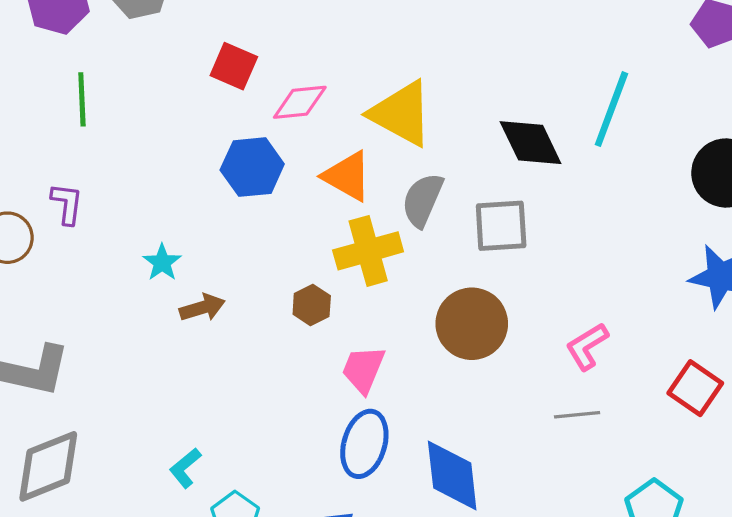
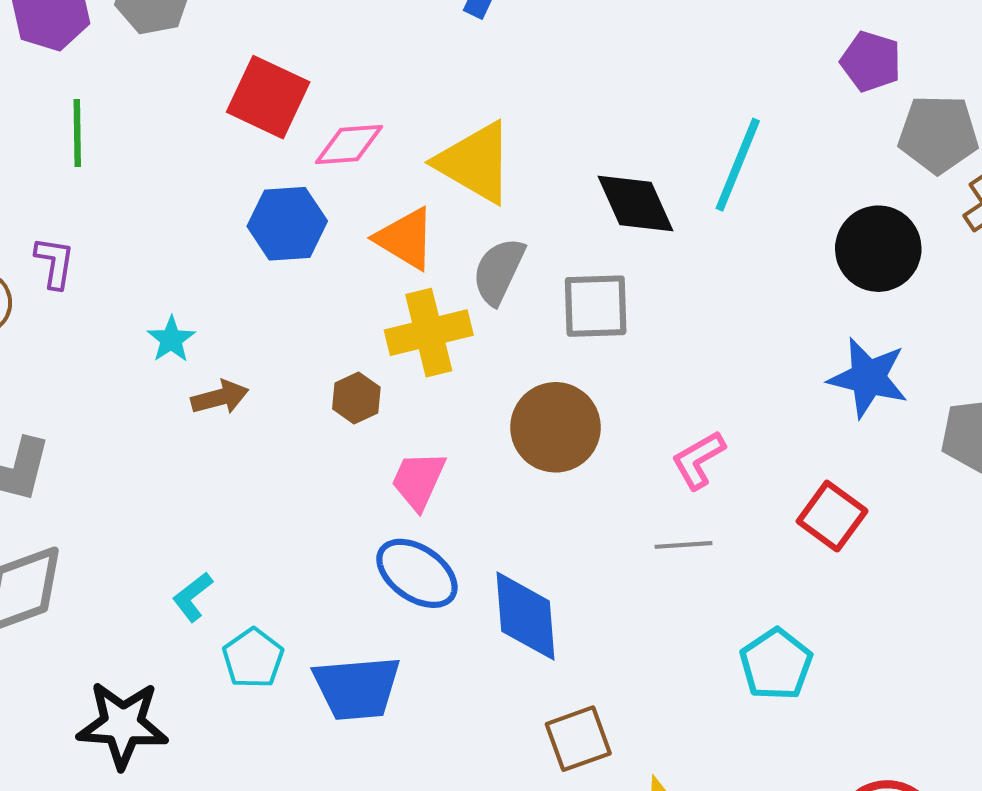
red square: (234, 66) -> (268, 97), size x1.4
blue ellipse: (364, 444) -> (417, 573), turned -74

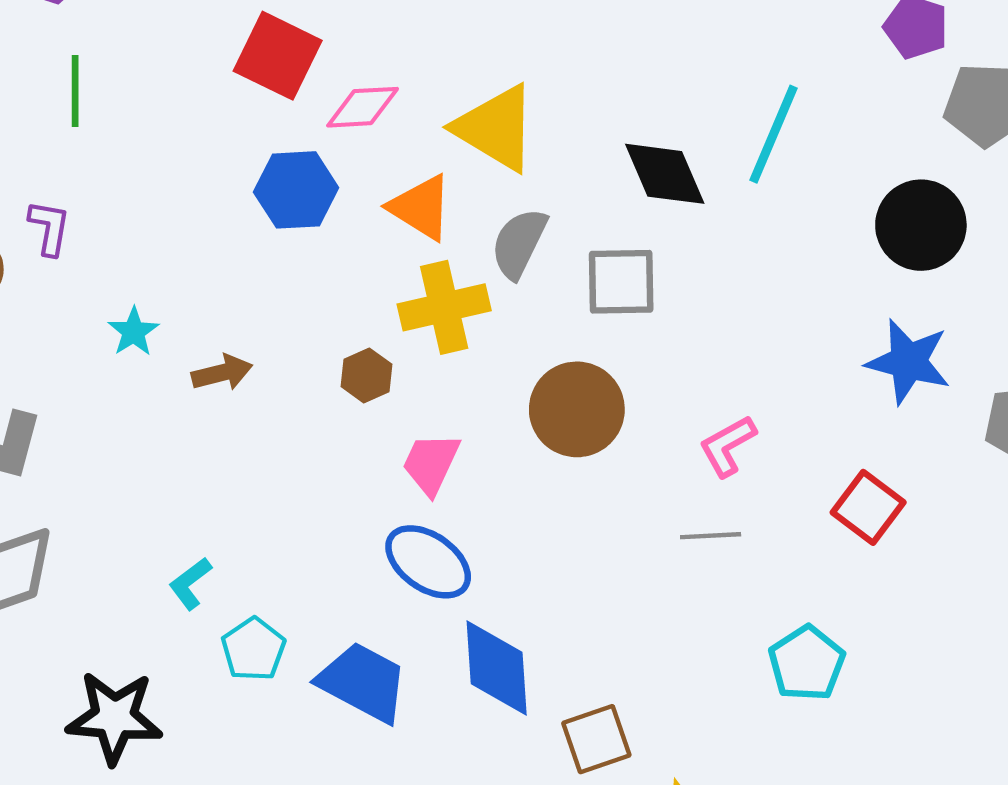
cyan star: (171, 339) -> (133, 332), moved
blue diamond: (525, 616) -> (497, 668), moved
blue trapezoid: (357, 688) -> (363, 682), turned -148

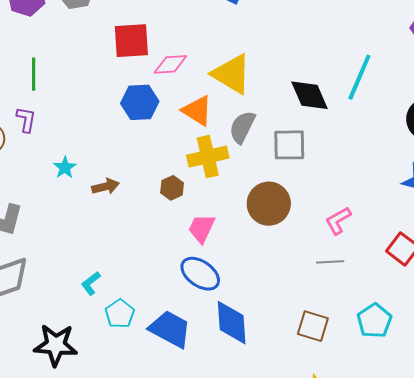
red square: (278, 56) -> (131, 41), turned -30
green line: (75, 91) -> (34, 74), moved
brown square: (596, 739) -> (313, 326), moved, turned 36

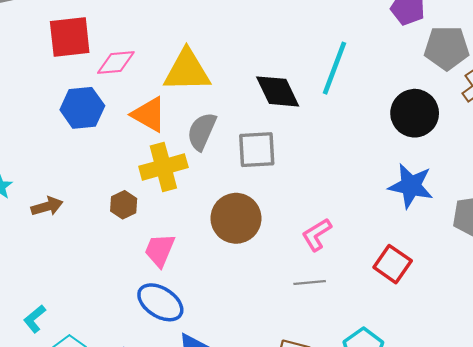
yellow triangle: (232, 74) -> (187, 71), turned -30

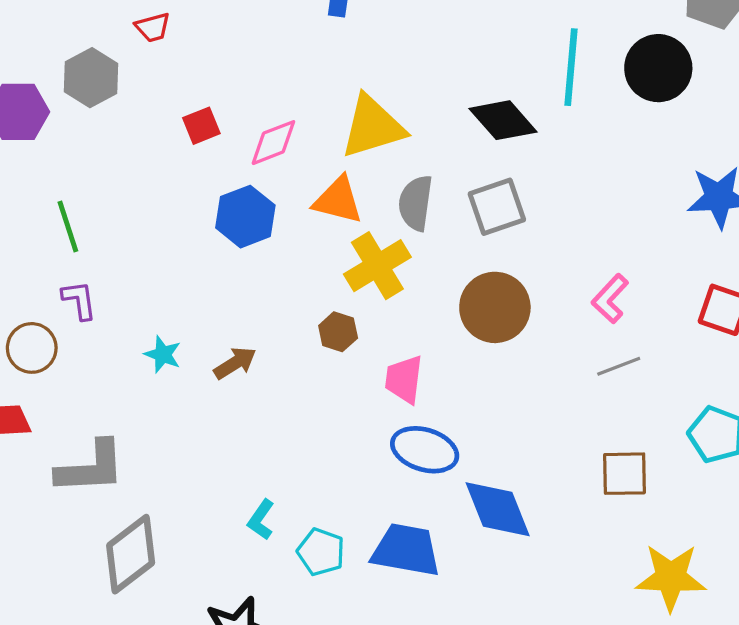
red square: (70, 37) -> (201, 126), size x0.6
black circle: (415, 113) -> (658, 68), moved

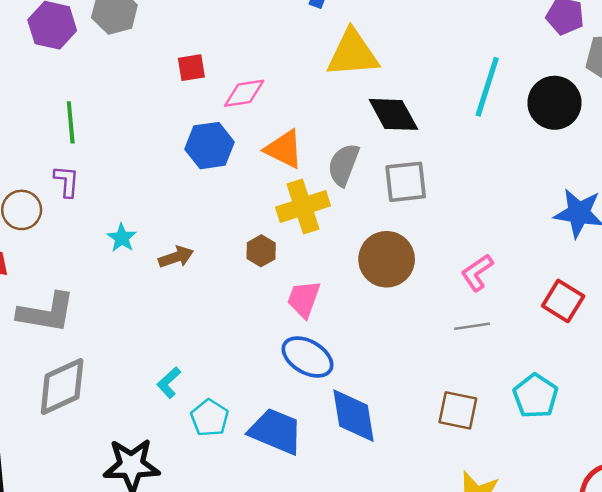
black diamond: (503, 120) -> (393, 114), moved
yellow triangle: (373, 127) -> (353, 53), moved

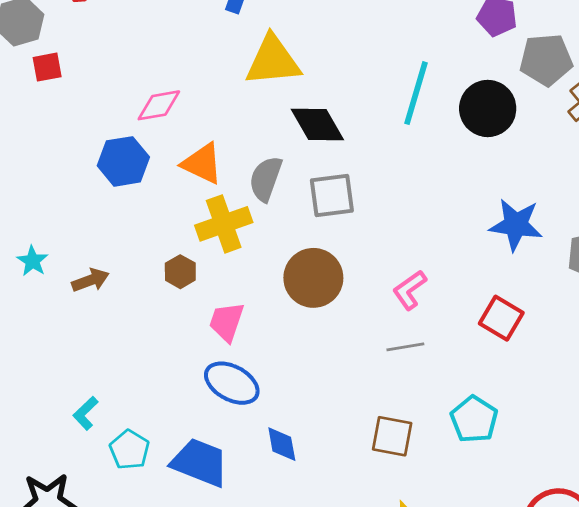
red square: (191, 68) -> (47, 67), moved
blue diamond: (354, 416) -> (282, 444), size x0.6

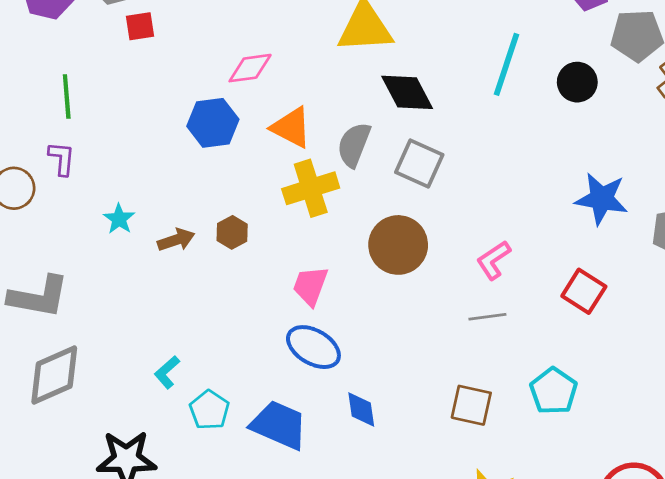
black circle: (488, 108) -> (577, 82), size x0.7
gray square: (332, 195) -> (419, 164), turned 30
brown hexagon: (180, 272) -> (232, 232), moved

